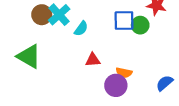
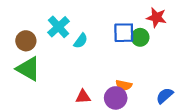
brown circle: (42, 15) -> (26, 41), moved
red triangle: (93, 60) -> (83, 97), moved

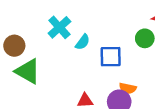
blue square: (124, 33) -> (111, 57), moved
brown circle: (26, 41) -> (14, 46), moved

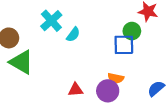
blue square: (111, 57) -> (124, 45), moved

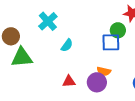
cyan semicircle: (73, 34) -> (67, 45), moved
green triangle: (21, 62) -> (22, 57), turned -35

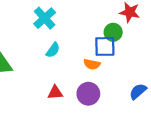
cyan cross: (48, 21) -> (45, 18), moved
orange semicircle: (104, 71) -> (92, 64), moved

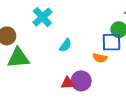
cyan cross: (45, 18) -> (42, 17), moved
purple circle: (88, 94) -> (81, 81), moved

